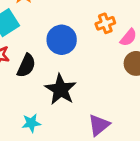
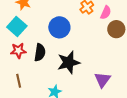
black star: (61, 89) -> (69, 62), turned -30

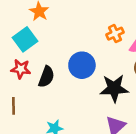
blue circle: (59, 27) -> (82, 65), moved
black star: (69, 62) -> (114, 88), moved

